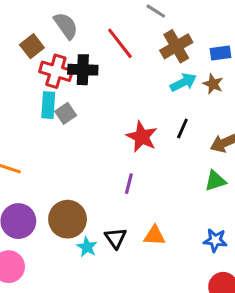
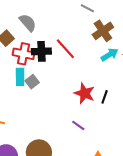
red line: (120, 43) -> (65, 49), moved
black line: (182, 128) -> (105, 97), moved
purple line: (129, 184) -> (78, 125), turned -64

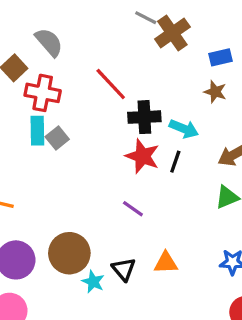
brown cross: (103, 31) -> (172, 33), moved
black cross: (41, 51) -> (144, 117), moved
cyan arrow: (110, 55) -> (184, 129), moved, turned 54

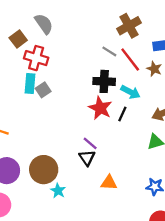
gray line: (146, 18) -> (109, 51), moved
red line: (111, 84) -> (130, 59), moved
black triangle: (124, 269) -> (87, 158), moved

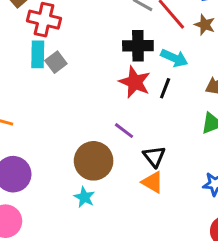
black triangle: (87, 158) -> (154, 156), moved
brown circle: (44, 170) -> (94, 161), moved
orange triangle: (109, 183) -> (153, 182), turned 30

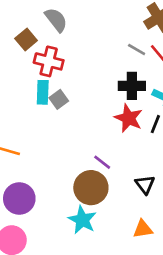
purple line: (124, 131) -> (102, 162), moved
orange triangle: (153, 182) -> (143, 229), moved, turned -40
cyan star: (84, 197) -> (82, 220), size x1.5

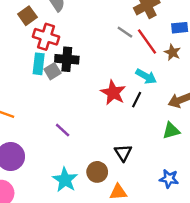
black cross: (132, 86) -> (67, 59), moved
purple line: (102, 162) -> (63, 130), moved
brown circle: (91, 188) -> (97, 172), moved, size x0.7

